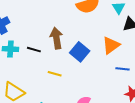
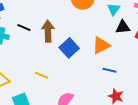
black line: (34, 50) -> (24, 28), moved
yellow line: (55, 74) -> (42, 75), moved

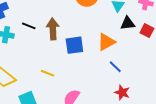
blue square: (69, 48) -> (74, 45), turned 36
blue line: (109, 70) -> (115, 67), turned 32

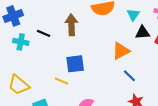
brown arrow: (53, 29) -> (71, 25), moved
blue square: (74, 45) -> (75, 64), moved

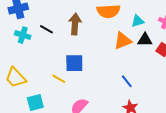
cyan triangle: (133, 15) -> (138, 21), turned 32
orange triangle: (121, 51) -> (123, 41), moved

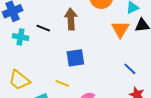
orange triangle: (123, 41) -> (120, 29), turned -30
yellow line: (59, 79) -> (62, 83), moved

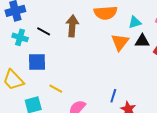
blue square: (75, 58) -> (37, 62), moved
blue line: (130, 69) -> (113, 96), moved, turned 56

